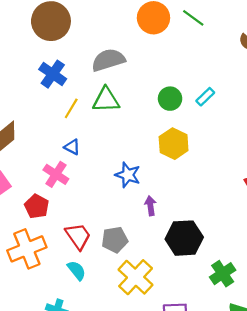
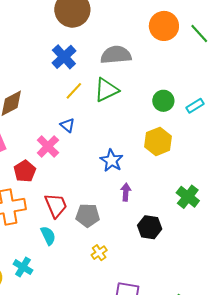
green triangle: (106, 100) -> (106, 90), turned -36
black hexagon: (184, 238) -> (150, 227), size x0.7
green cross: (223, 274) -> (188, 197), moved, turned -30
yellow cross: (136, 277) -> (99, 253), size x0.5

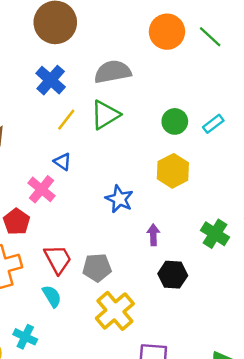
purple arrow: (126, 192) -> (153, 235), moved
yellow cross: (99, 253) -> (115, 311), size x2.0

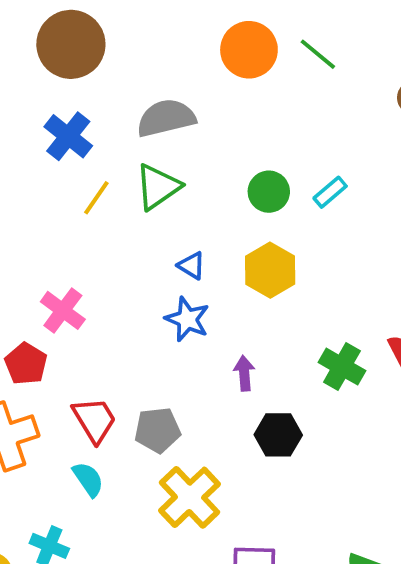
blue triangle: (62, 162) -> (192, 266), moved

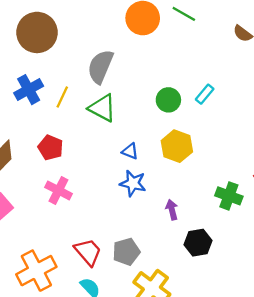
gray semicircle: (166, 118) -> (100, 67), turned -44
blue cross: (68, 136) -> (29, 90), moved, turned 32
green triangle: (158, 187) -> (102, 108), turned -48
yellow line: (96, 198) -> (62, 97), moved
red pentagon: (26, 364) -> (51, 148), moved

